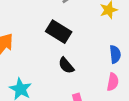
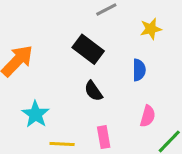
blue semicircle: (115, 54) -> (139, 70), moved

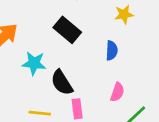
black semicircle: (93, 91) -> (62, 83), moved, size x1.4
cyan star: (36, 114) -> (34, 63), moved, turned -30

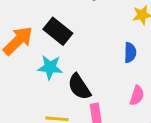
black rectangle: (67, 30) -> (58, 31), moved

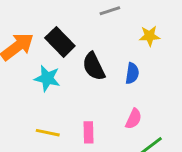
black semicircle: (79, 87) -> (94, 66), moved

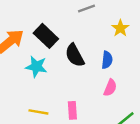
yellow star: (150, 36) -> (120, 28), turned -30
pink semicircle: (134, 119) -> (110, 88), moved

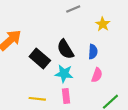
black rectangle: (46, 36) -> (40, 59), moved
cyan star: (36, 67) -> (64, 74), moved

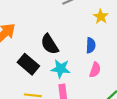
black semicircle: (65, 49) -> (50, 44), moved
black rectangle: (40, 59) -> (28, 64), moved

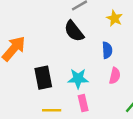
black semicircle: (50, 44) -> (74, 31), moved
black rectangle: (28, 64) -> (43, 78), turned 45

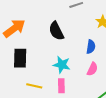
black semicircle: (74, 31) -> (56, 31), moved
black rectangle: (43, 78) -> (20, 58), moved

